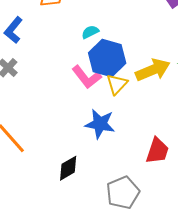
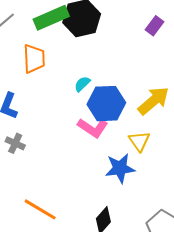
yellow triangle: (117, 84) -> (139, 141), moved

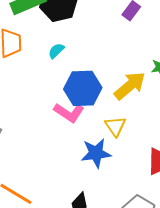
cyan semicircle: (82, 84) -> (56, 51), moved

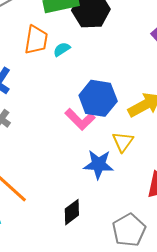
cyan semicircle: (56, 51) -> (62, 49), moved

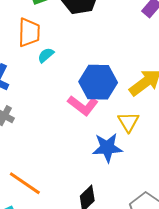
cyan semicircle: (62, 49) -> (46, 55), moved

